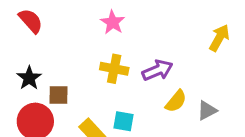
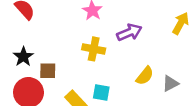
purple arrow: (157, 70) -> (129, 32), moved

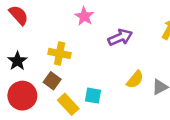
yellow cross: (94, 49) -> (60, 53), moved
brown square: (48, 71) -> (52, 81), moved, turned 35

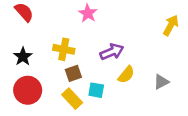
purple arrow: (120, 37) -> (112, 52), moved
yellow semicircle: (135, 79) -> (126, 75), moved
brown square: (52, 81) -> (73, 73), moved, turned 35

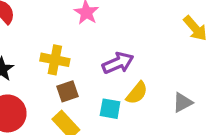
yellow arrow: (171, 25) -> (195, 28), turned 110
cyan square: (96, 90) -> (110, 109), moved

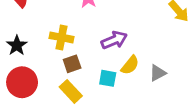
gray triangle: (183, 102) -> (158, 73), moved

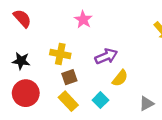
black star: (17, 45) -> (21, 61), turned -30
gray triangle: (158, 73) -> (146, 103), moved
cyan square: (108, 78) -> (100, 100), moved, turned 35

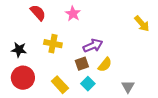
red semicircle: (22, 18) -> (38, 13), moved
brown square: (69, 77) -> (82, 64), moved
gray triangle: (146, 103) -> (128, 87), turned -32

